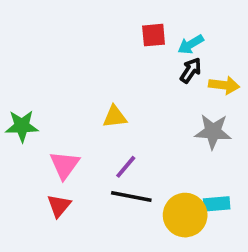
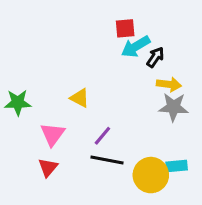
cyan arrow: (191, 44) -> (136, 47), moved, size x1.4
yellow arrow: (224, 85) -> (169, 84), moved
yellow triangle: (115, 117) -> (80, 98), moved, turned 35

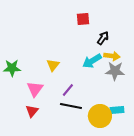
cyan arrow: (136, 47) -> (92, 61), moved
yellow triangle: (80, 98) -> (53, 65), turned 40

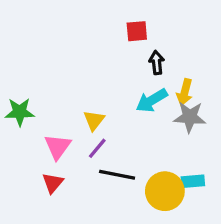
black arrow: (103, 38) -> (157, 62), moved, turned -40
yellow arrow: (112, 56) -> (185, 92), turned 98
yellow triangle: (53, 65) -> (94, 120), moved
purple line: (68, 90) -> (97, 148), moved

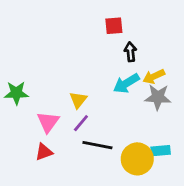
yellow arrow: (185, 92) -> (154, 77), turned 50
red triangle: (53, 183) -> (44, 152), turned 30

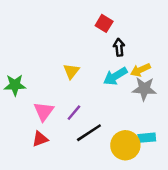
red square: (114, 26) -> (104, 23), turned 36
yellow triangle: (78, 100) -> (71, 71), moved
black line: (97, 145) -> (89, 133), turned -44

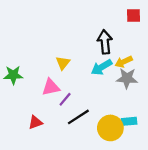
red square: (104, 23) -> (134, 15), moved, turned -32
black arrow: (119, 47) -> (105, 42), size x1.5
pink triangle: (44, 111) -> (51, 87), moved, turned 42

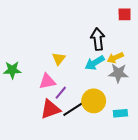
red triangle: (35, 122) -> (50, 109), moved, size x1.5
yellow circle: (110, 128) -> (94, 101), moved

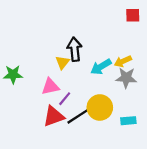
black arrow: (98, 39) -> (75, 49), moved

